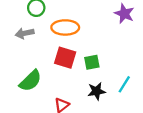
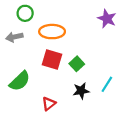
green square: (92, 62) -> (77, 64), turned -32

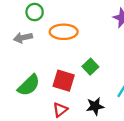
red square: (52, 60) -> (64, 81), moved
black star: (81, 91) -> (95, 106), moved

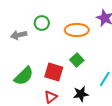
green circle: (35, 12) -> (42, 23), moved
orange ellipse: (64, 32) -> (77, 30), moved

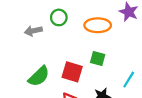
green square: (77, 60) -> (98, 59), turned -32

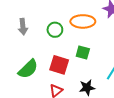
green circle: (59, 17) -> (55, 30), moved
gray arrow: (33, 31) -> (23, 27), turned -84

